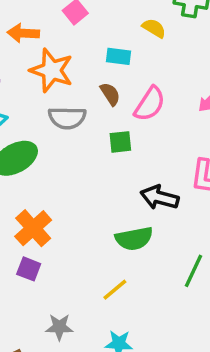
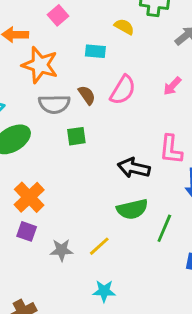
brown semicircle: (110, 94) -> (87, 95), moved
green square: (120, 142) -> (76, 136), moved
green semicircle: (134, 239) -> (132, 209), moved
gray star: (59, 327) -> (62, 250), moved

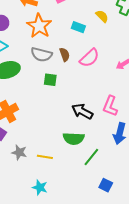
yellow line: (99, 246) -> (45, 157), turned 35

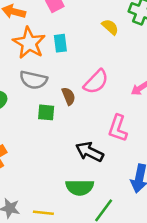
cyan rectangle: (78, 27) -> (60, 43), moved, turned 64
brown semicircle: (65, 55) -> (69, 96), moved
pink L-shape: (110, 106) -> (118, 128), moved

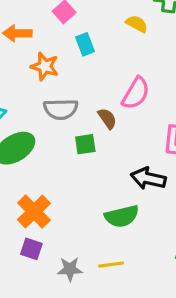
orange star: (29, 43) -> (45, 66), size x0.7
cyan rectangle: (60, 43) -> (85, 44), moved
green semicircle: (80, 187) -> (122, 216), moved

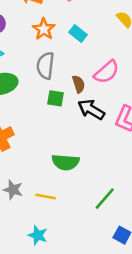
cyan rectangle: (85, 44) -> (78, 34), moved, turned -48
gray semicircle: (61, 109) -> (45, 66), turned 80
black arrow: (148, 178) -> (91, 110), moved

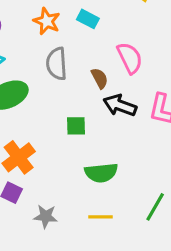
pink semicircle: (107, 72) -> (130, 58), turned -64
green square: (55, 98) -> (76, 126), moved
yellow line: (46, 196) -> (100, 217), moved

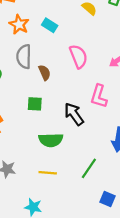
brown semicircle: (100, 78) -> (45, 73), moved
black arrow: (120, 105) -> (74, 114), moved, turned 30

